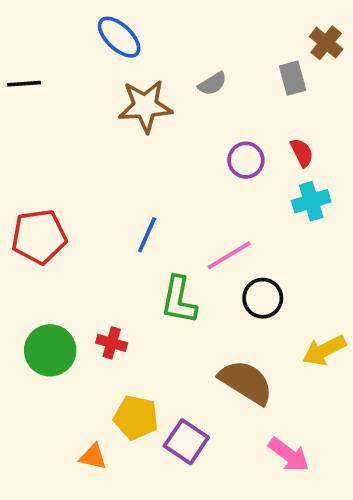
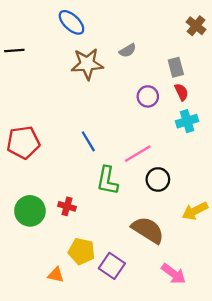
gray rectangle: (293, 78) -> (176, 67), moved
blue line: (147, 235) -> (88, 141), turned -55

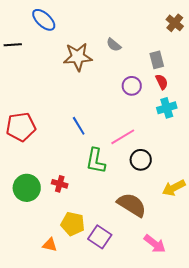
blue ellipse: (71, 22) -> (44, 20), moved
gray semicircle: (128, 50) -> (114, 45), turned 70

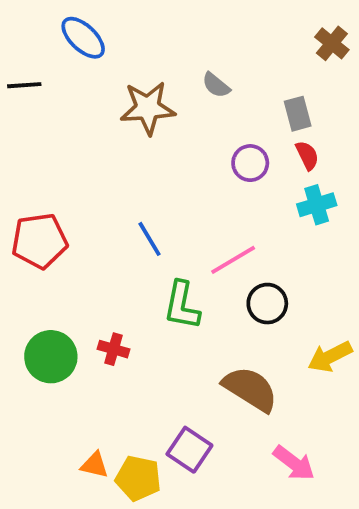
yellow pentagon: (73, 224) -> (138, 478), moved

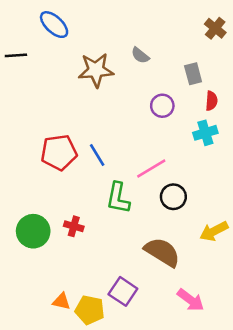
red semicircle: (307, 155) -> (212, 101), moved, turned 30
red pentagon: (39, 241) -> (59, 152), moved

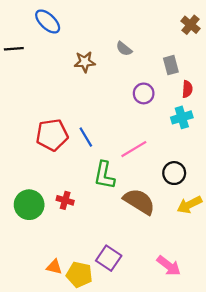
brown star: (96, 70) -> (85, 62), size x0.7
black circle: (173, 197) -> (174, 173), moved
brown semicircle: (162, 252) -> (139, 201), moved

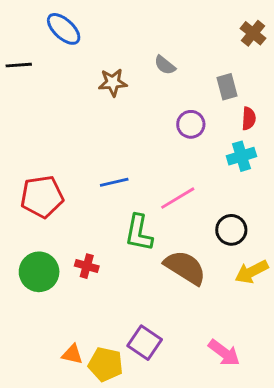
red pentagon: (52, 135) -> (42, 197), moved
blue line: (86, 137) -> (114, 182), turned -72

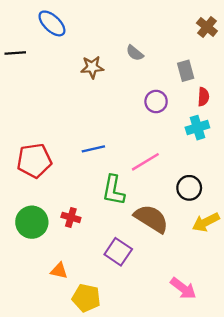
purple square: (145, 343) -> (118, 252), moved
orange triangle: (72, 354) -> (59, 271), moved

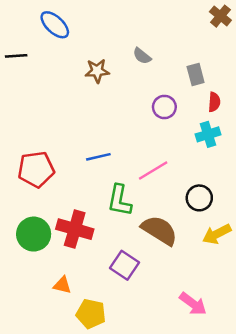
brown cross: (207, 27) -> (220, 16), moved
red cross: (71, 217) -> (75, 229), size x1.8

